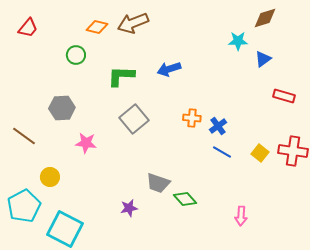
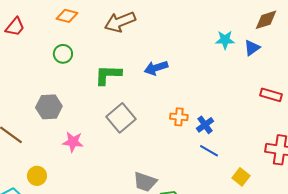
brown diamond: (265, 18) -> (266, 20), moved
orange diamond: (97, 27) -> (67, 16), moved
blue triangle: (263, 59) -> (252, 48), moved
yellow square: (260, 153) -> (241, 177), moved

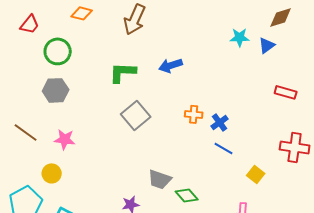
brown arrow: (120, 22) -> (135, 19), turned -44
green circle: (63, 54) -> (58, 51), moved, size x1.4
gray hexagon: (49, 107) -> (56, 90), moved
pink star: (73, 142) -> (65, 139), moved

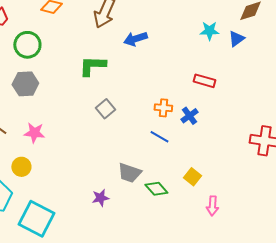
blue arrow: (171, 65) -> (135, 39), moved
red rectangle: (286, 92) -> (204, 81), moved
gray square: (136, 115) -> (105, 109), size x0.7
blue line: (224, 148) -> (159, 137), moved
yellow square: (256, 174) -> (192, 177), moved

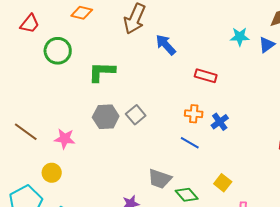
blue arrow: (135, 39) -> (166, 45), turned 65
green L-shape: (92, 66) -> (102, 72), moved
red rectangle: (204, 81) -> (206, 76), moved
gray hexagon: (25, 84) -> (106, 117), moved

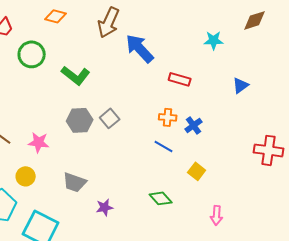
blue arrow: (166, 45) -> (140, 48), size x1.4
blue triangle: (267, 45) -> (241, 85), moved
green L-shape: (102, 72) -> (76, 75), turned -144
gray trapezoid: (160, 179) -> (75, 182), moved
yellow square: (223, 183) -> (197, 171), moved

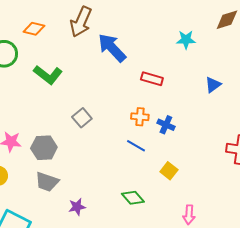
orange diamond: (56, 16) -> (34, 29), moved
gray hexagon: (80, 120) -> (44, 148), moved
blue cross: (194, 125) -> (166, 125), turned -30

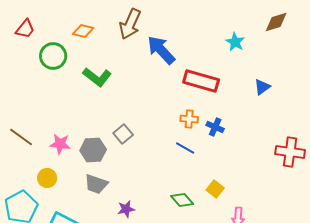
cyan star: (186, 40) -> (235, 42), turned 30
red rectangle: (152, 79) -> (201, 81), size x1.6
gray square: (82, 118) -> (123, 134), moved
yellow square: (169, 171) -> (215, 189), moved

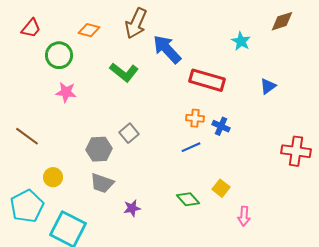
green L-shape: (97, 77) -> (124, 72), moved
pink star: (60, 144) -> (66, 92), moved
blue line: (185, 148) -> (191, 147), turned -54

